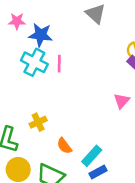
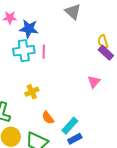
cyan cross: (34, 62) -> (24, 51), turned -35
yellow cross: (38, 122) -> (32, 92), moved

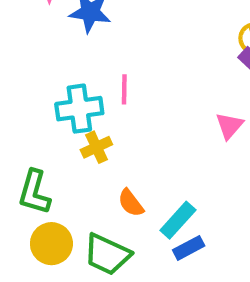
cyan cross: (24, 51) -> (79, 109), moved
pink line: (44, 52) -> (124, 89), moved

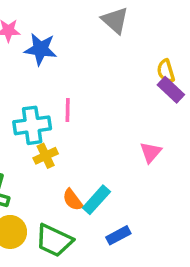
pink triangle: (229, 126) -> (151, 152), moved
cyan rectangle: (178, 220) -> (96, 200), moved

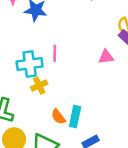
pink triangle: (151, 152) -> (106, 57), moved, turned 42
cyan rectangle: (96, 200) -> (75, 117), turned -30

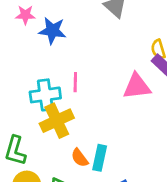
pink triangle: (106, 57) -> (137, 86), size x1.5
yellow cross: (39, 86) -> (57, 121), size x1.6

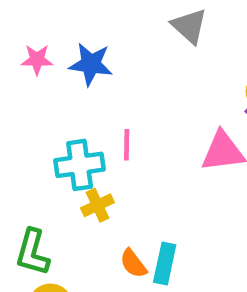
pink star: (25, 15) -> (37, 60), moved
yellow cross: (57, 121) -> (97, 205), size x0.6

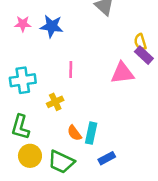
cyan cross: (80, 165) -> (23, 80), moved

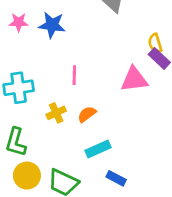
orange semicircle: (74, 133) -> (87, 114), moved, turned 91
cyan rectangle: (91, 133) -> (98, 149), turned 54
blue rectangle: (107, 158) -> (116, 178), turned 56

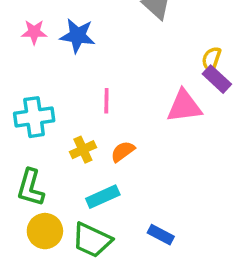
yellow semicircle: (155, 43) -> (211, 59), turned 36
cyan rectangle: (98, 149) -> (103, 197), moved

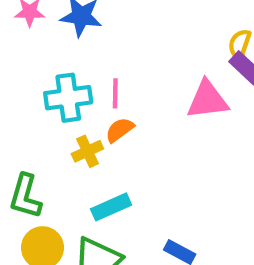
cyan cross: (34, 117) -> (68, 98), moved
orange semicircle: (123, 151) -> (120, 130), moved

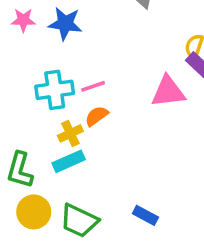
pink line: (115, 93) -> (93, 86), turned 70
cyan rectangle: (111, 207) -> (69, 161), moved

